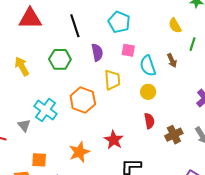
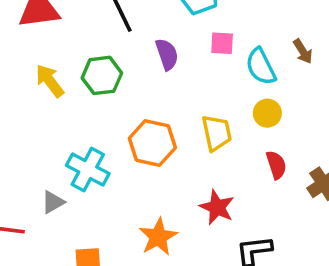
yellow arrow: (22, 66) -> (50, 81), moved
yellow trapezoid: (112, 80) -> (217, 133), moved
gray triangle: (24, 125) -> (53, 202), turned 48

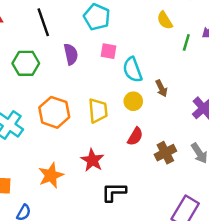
brown arrow: (303, 51) -> (161, 88), moved
red semicircle: (276, 165) -> (135, 136), turned 42

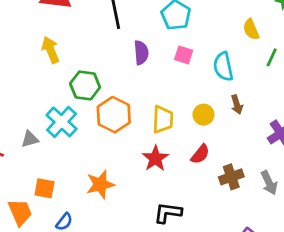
green hexagon: (26, 63) -> (85, 85), moved
cyan semicircle: (132, 70) -> (223, 67), moved
red star: (92, 160) -> (155, 158), moved

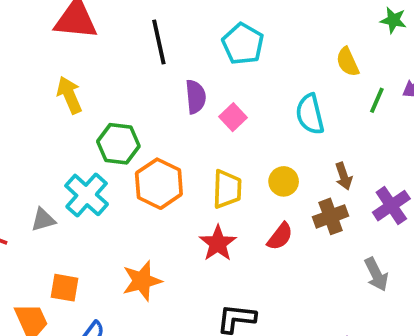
pink square: (184, 55) -> (233, 117), moved, turned 30
brown arrow: (237, 105) -> (344, 176), moved
brown cross: (231, 177) -> (331, 216), moved

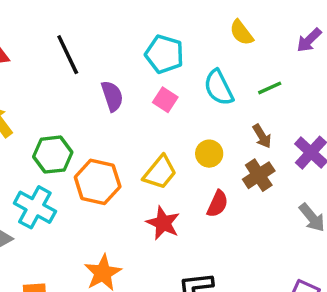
cyan pentagon: (243, 44) -> (164, 54), moved
green line: (377, 100) -> (270, 88), moved, turned 55
pink square: (233, 117) -> (165, 100), moved
yellow trapezoid: (227, 189) -> (160, 172), turned 51

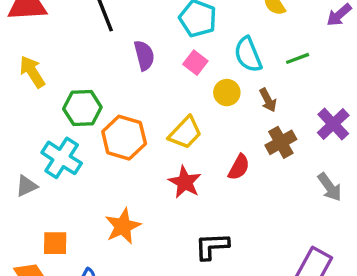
brown arrow: (262, 136) -> (268, 100), moved
yellow circle: (209, 154) -> (227, 93), moved

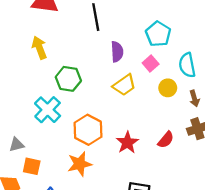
yellow trapezoid: (185, 133) -> (124, 85), moved
orange hexagon: (124, 138) -> (88, 130), moved
gray triangle: (26, 186) -> (16, 145), moved

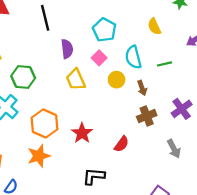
yellow trapezoid: (124, 85) -> (76, 80), turned 105
red semicircle: (166, 140) -> (122, 144), moved

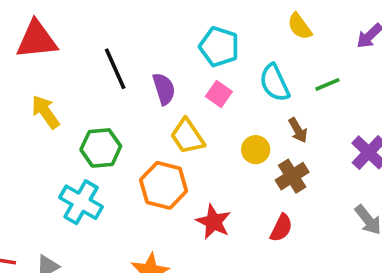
black line: (45, 18) -> (115, 69), moved
yellow circle: (117, 80) -> (256, 150), moved
brown cross: (147, 116) -> (292, 176), moved
orange hexagon: (44, 123) -> (164, 185), moved

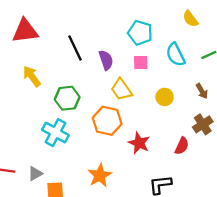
pink square: (219, 94) -> (141, 63), turned -35
brown arrow: (298, 130) -> (202, 91), moved
brown cross: (292, 176) -> (203, 124), moved

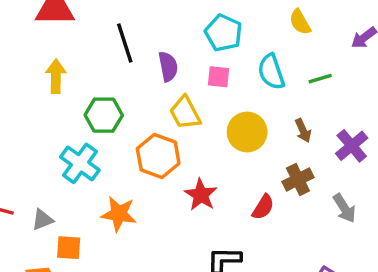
yellow arrow: (32, 76) -> (56, 76), turned 30
yellow circle: (165, 97) -> (247, 132), size x1.5
orange star: (100, 175) -> (119, 214), moved, turned 30

